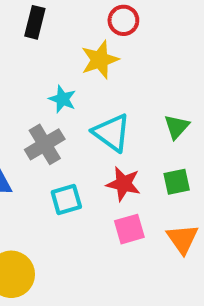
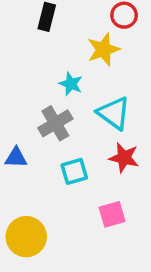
pink square: (129, 229) -> (112, 214), moved

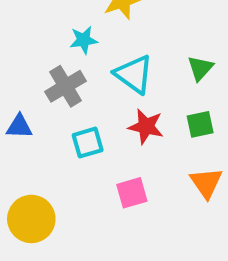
cyan star: (71, 84) -> (84, 40), turned -30

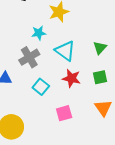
cyan square: (88, 143) -> (41, 87), turned -35

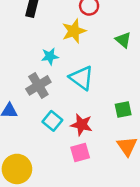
green triangle: (100, 48) -> (123, 40), moved, turned -32
red star: (71, 78) -> (81, 125), moved

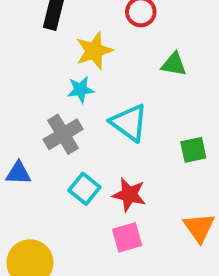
yellow star: (74, 31) -> (94, 51), moved
green triangle: (123, 40) -> (174, 64), moved, turned -30
green square: (123, 109) -> (193, 150), moved

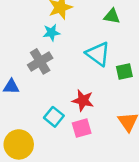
cyan triangle: (129, 123) -> (98, 54), moved
cyan square: (84, 189) -> (54, 117), moved

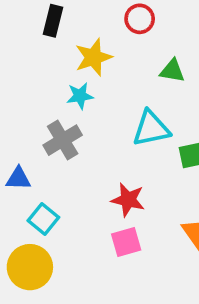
cyan triangle: (98, 54) -> (151, 129), turned -48
cyan square: (54, 117) -> (43, 219), moved

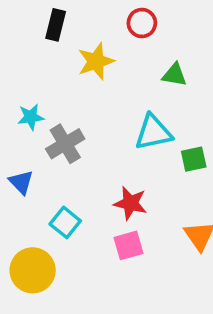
cyan star: (80, 96) -> (31, 117), moved
blue triangle: (18, 179) -> (21, 182), turned 44
cyan square: (43, 219) -> (65, 222), moved

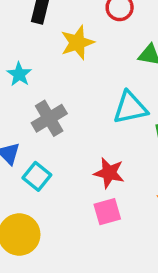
cyan star: (31, 117) -> (19, 74), moved, turned -30
cyan square: (65, 222) -> (37, 176), moved

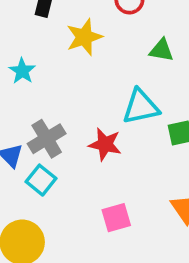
gray cross: (49, 118) -> (47, 139), moved
red star: (109, 173) -> (105, 144), moved

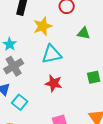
cyan triangle: (141, 107) -> (52, 54), moved
gray cross: (47, 139) -> (14, 66), moved

